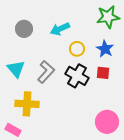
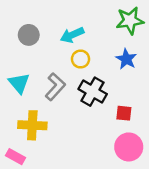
yellow circle: (77, 49) -> (81, 59), moved
red square: (103, 73) -> (124, 113), moved

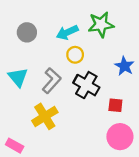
green star: (130, 20) -> (101, 25), moved
blue star: (126, 59) -> (124, 66), moved
yellow cross: (32, 125) -> (45, 116), moved, turned -35

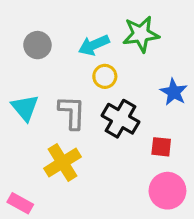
gray L-shape: (52, 81) -> (72, 112), turned -40

